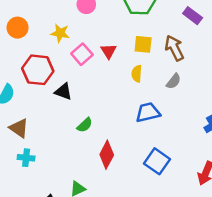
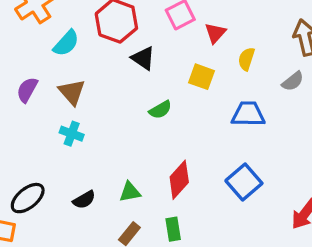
yellow square: (143, 44) -> (202, 77), moved
red triangle: (109, 51) -> (215, 33), moved
red diamond: (107, 155) -> (179, 180), moved

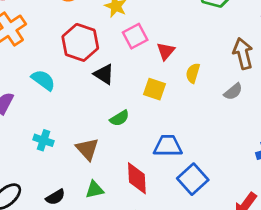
cyan semicircle: (66, 43) -> (43, 80), moved, turned -95
brown triangle: (72, 92) -> (87, 149), moved
blue trapezoid: (248, 114) -> (168, 146), moved
red diamond: (179, 180) -> (137, 178), turned -44

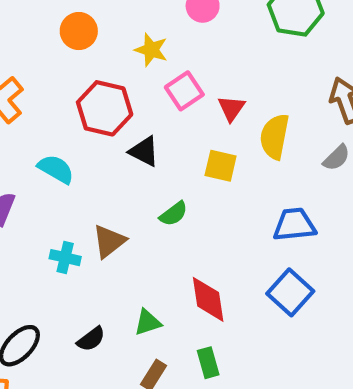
yellow semicircle: (193, 73) -> (275, 137), size x1.5
blue trapezoid: (168, 146) -> (294, 225), moved
brown triangle: (87, 149) -> (109, 241), moved, turned 40

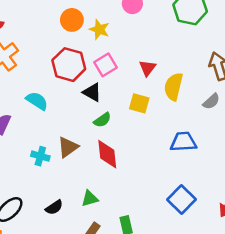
orange circle: (79, 31) -> (72, 20), moved
pink square: (184, 91) -> (106, 65), moved
green semicircle: (174, 214) -> (102, 120), moved
blue square: (290, 292) -> (181, 199), moved
red diamond: (208, 299) -> (107, 154), moved

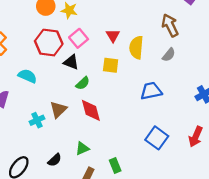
cyan cross: (40, 156) -> (37, 120), turned -32

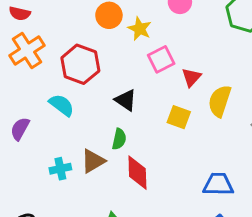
pink square: (79, 38) -> (161, 59), moved
red hexagon: (49, 43) -> (80, 64), moved
green semicircle: (83, 83) -> (119, 139), moved, turned -48
blue trapezoid: (151, 91) -> (218, 184), moved

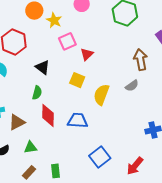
yellow semicircle: (220, 101) -> (101, 95), moved
brown triangle: (93, 161) -> (17, 122), moved
blue trapezoid: (218, 184) -> (78, 121), moved

